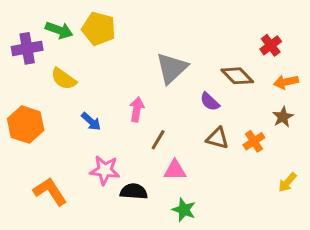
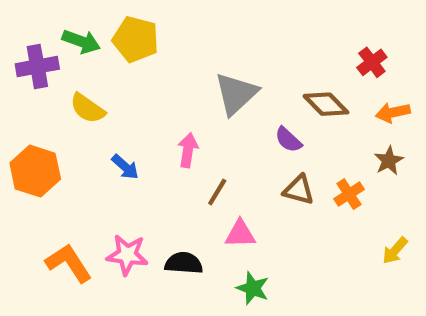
pink star: (105, 170) -> (127, 255), moved

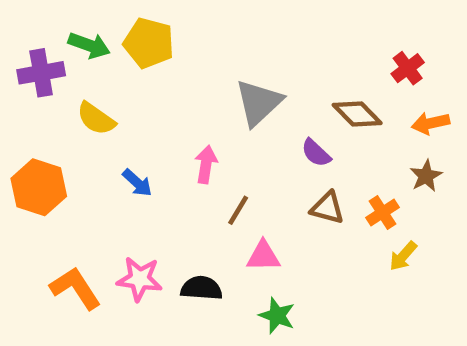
yellow arrow: (395, 251) -> (403, 256), moved

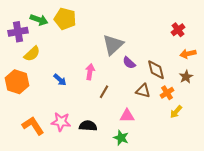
brown diamond: (357, 114) -> (156, 70), moved, turned 30
yellow semicircle: (96, 119) -> (32, 54), moved, turned -78
purple semicircle: (316, 153) -> (129, 63), moved
pink triangle: (263, 256) -> (127, 116), moved

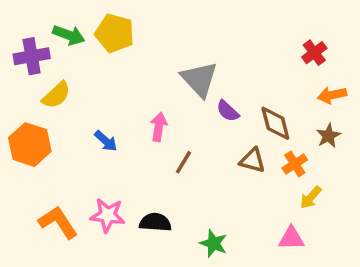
gray triangle: (113, 45) -> (199, 79), turned -30
pink triangle: (127, 116) -> (291, 238), moved

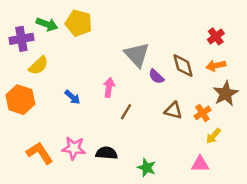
orange arrow: (332, 95) -> (216, 66), moved
brown diamond: (275, 123) -> (183, 66), moved
brown star: (328, 136) -> (226, 94), size x1.5

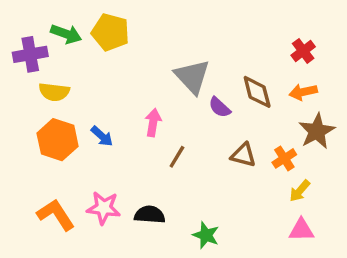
yellow semicircle: (38, 66) -> (54, 92), turned 50
orange hexagon: (20, 100) -> (58, 140), moved
pink triangle: (200, 164) -> (301, 230), moved

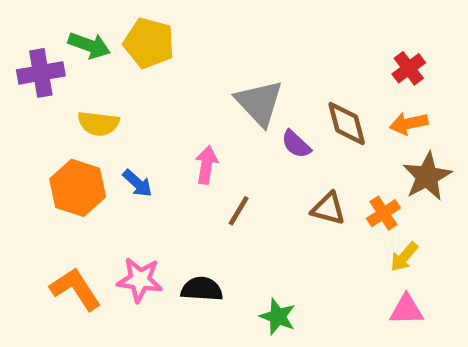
yellow semicircle: (54, 92) -> (98, 123), moved

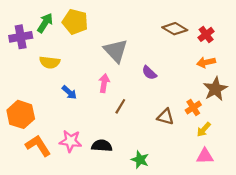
green arrow: (89, 45) -> (45, 23), turned -78
gray triangle: (259, 103) -> (116, 51), moved
brown diamond: (347, 123) -> (175, 29), moved, turned -45
orange hexagon: (78, 188) -> (21, 114), moved
brown triangle: (328, 209) -> (166, 117), moved

